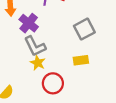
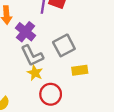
gray square: (84, 29) -> (64, 45), moved

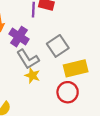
yellow rectangle: (80, 70) -> (76, 68), size x1.5
red circle: (51, 94) -> (68, 92), moved

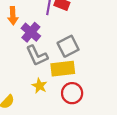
yellow rectangle: (76, 68) -> (63, 69), moved
yellow star: (32, 76) -> (40, 86), moved

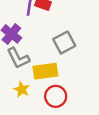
gray square: (68, 46) -> (64, 43), moved

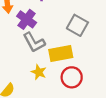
gray square: (64, 43) -> (77, 25), turned -30

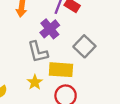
purple cross: (27, 19) -> (50, 29), moved

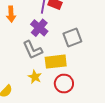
gray square: (84, 46) -> (72, 37), turned 36

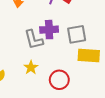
purple cross: (39, 28) -> (49, 30), moved, turned 36
yellow rectangle: (56, 62) -> (89, 55), moved

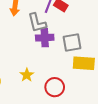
gray L-shape: (34, 40) -> (37, 23), moved

